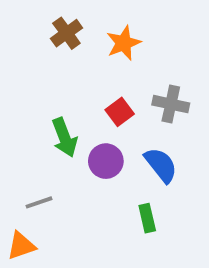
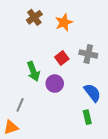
blue semicircle: (161, 165) -> (92, 93), moved
gray line: (39, 202) -> (20, 105), turned -48
green rectangle: (147, 218) -> (87, 117), moved

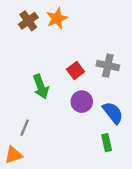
brown cross: (34, 17) -> (28, 21), moved
orange star: (64, 22) -> (57, 18), moved
purple circle: (55, 84) -> (82, 102), moved

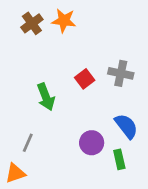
orange star: (57, 18) -> (64, 21), turned 30
purple circle: (82, 102) -> (92, 143), moved

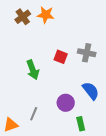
red square: (85, 79) -> (61, 57), turned -32
gray line: (28, 143) -> (34, 114), moved
green rectangle: (119, 159) -> (81, 124), moved

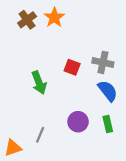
orange star: (46, 15) -> (54, 17), turned 30
blue semicircle: (91, 91) -> (108, 91), moved
green rectangle: (81, 124) -> (108, 124), moved

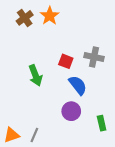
blue semicircle: (108, 91) -> (78, 85), moved
green rectangle: (108, 124) -> (102, 123), moved
gray line: (40, 135) -> (34, 135), moved

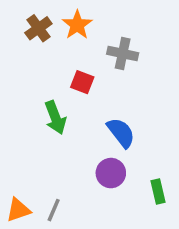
gray cross: (94, 57) -> (123, 53), moved
red square: (66, 61) -> (82, 82), moved

